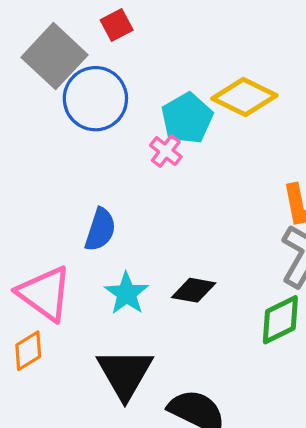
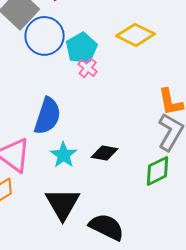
cyan pentagon: (187, 118) -> (82, 48), moved
blue semicircle: (100, 230) -> (48, 116), size x1.4

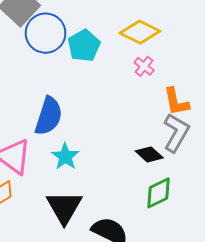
pink cross: (88, 68) -> (144, 66), moved
black diamond: (105, 153) -> (149, 154), moved, turned 32
green diamond: (158, 171) -> (159, 193), moved

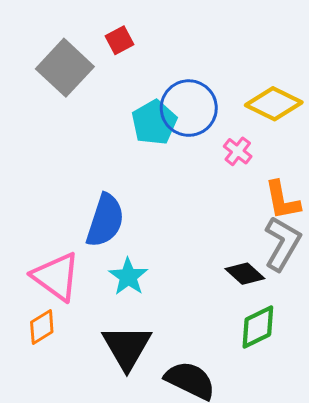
yellow diamond: (140, 32) -> (274, 104), moved
blue circle: (46, 33) -> (189, 108), moved

